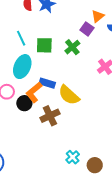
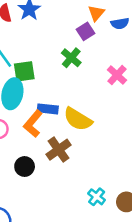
purple square: (87, 29) -> (86, 31), turned 32
green square: (44, 45) -> (24, 71), moved
black circle: (24, 103) -> (25, 167), moved

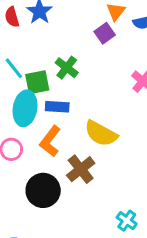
green cross: (71, 58) -> (67, 68), moved
blue rectangle: (48, 109) -> (57, 107), moved
black circle: (25, 167) -> (43, 190), size x1.5

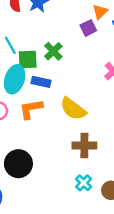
orange L-shape: (50, 141) -> (31, 109), turned 35
brown cross: (81, 169) -> (84, 146), moved, turned 30
black circle: (43, 190) -> (18, 164), moved

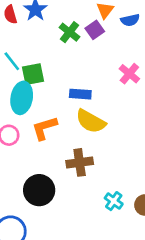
green cross: (53, 51) -> (69, 32), moved
blue rectangle: (41, 82) -> (80, 94), moved
brown cross: (84, 146) -> (80, 162), moved

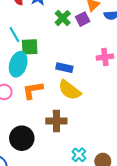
pink cross: (129, 74) -> (105, 57), turned 35

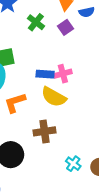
purple square: (83, 19) -> (66, 27), moved
pink cross: (105, 57) -> (63, 74), moved

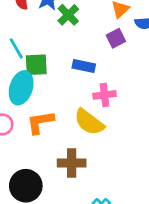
green cross: (36, 22) -> (68, 15), moved
blue rectangle: (45, 74) -> (84, 66), moved

